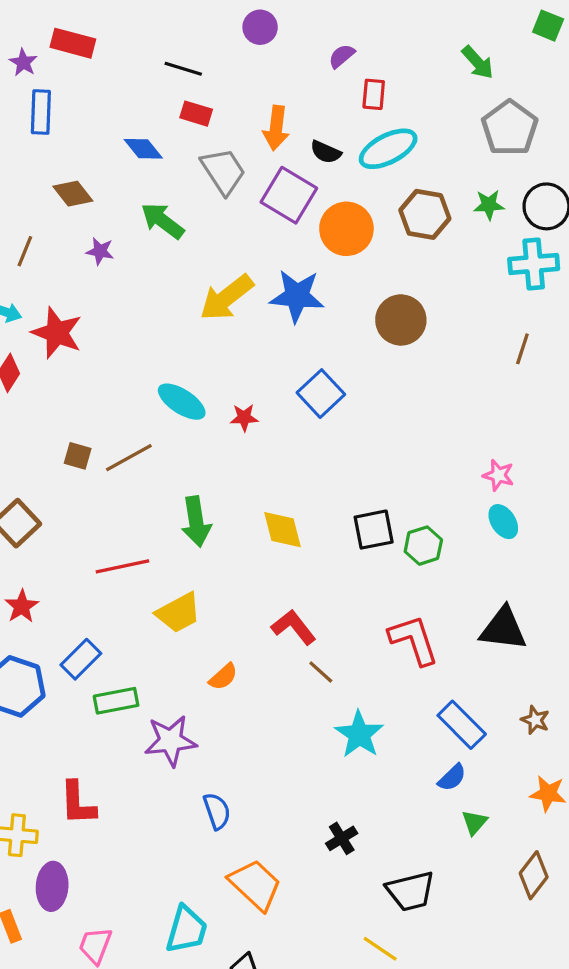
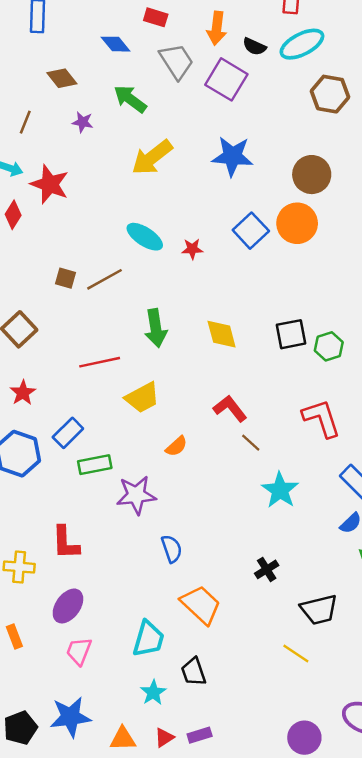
orange circle: (346, 229) -> (297, 223), moved
yellow arrow: (226, 298) -> (152, 157), moved
purple ellipse: (52, 886) -> (68, 606), moved, turned 32

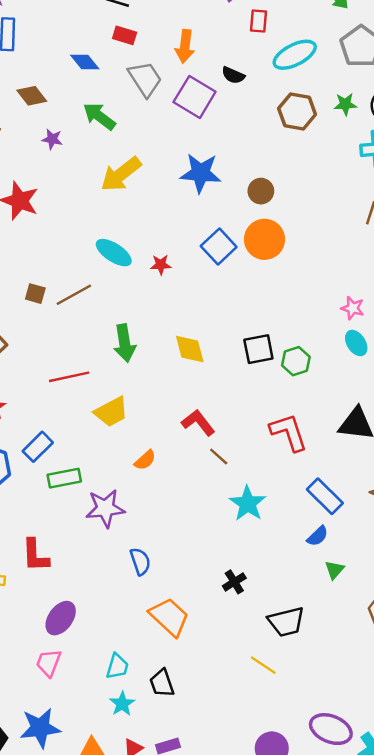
cyan ellipse: (302, 44) -> (295, 55), moved
black semicircle: (254, 47) -> (233, 75), moved
brown circle: (312, 175) -> (261, 191), moved, size x0.7
purple ellipse: (68, 606) -> (61, 618), moved
cyan trapezoid: (148, 639) -> (117, 666), moved, size x0.7

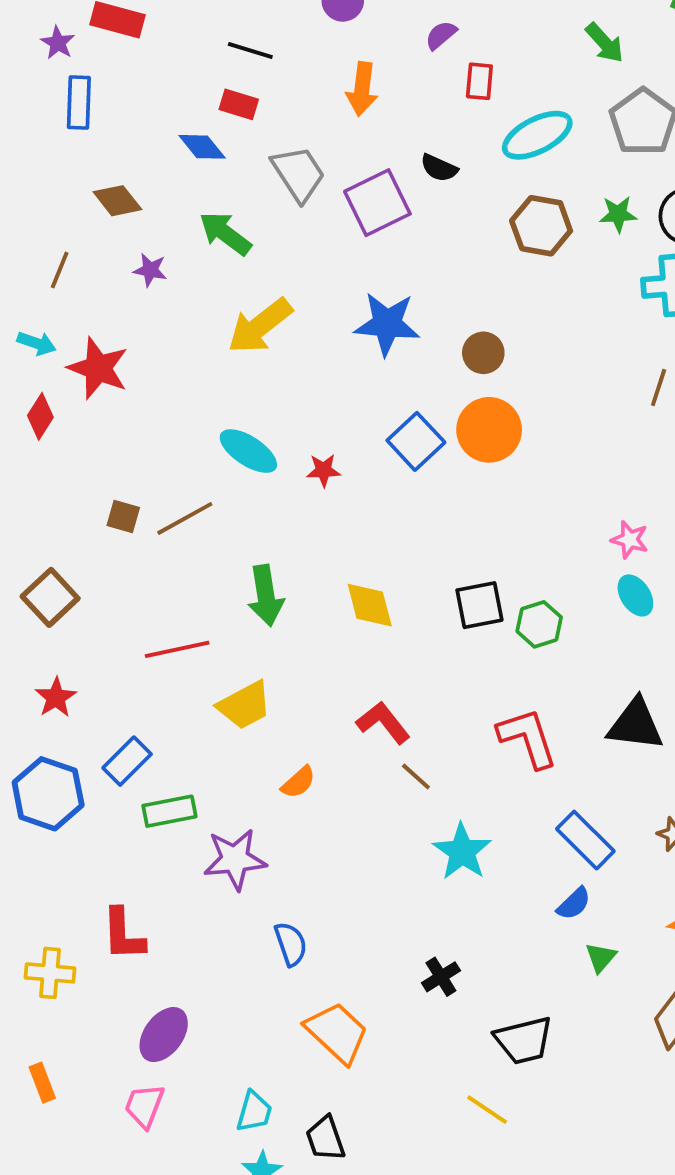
red rectangle: (125, 35) -> (239, 104), moved
orange arrow: (185, 46) -> (362, 89), moved
purple square: (195, 97) -> (377, 203), turned 33

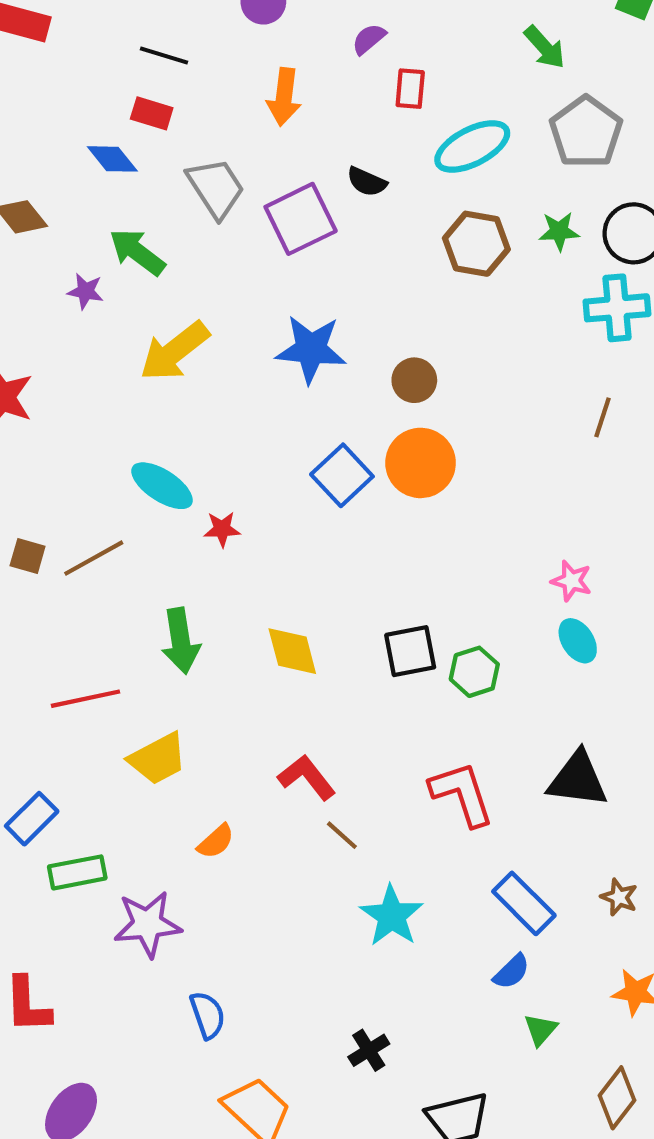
purple star: (150, 270) -> (85, 291), moved
red star: (323, 470) -> (222, 529), moved

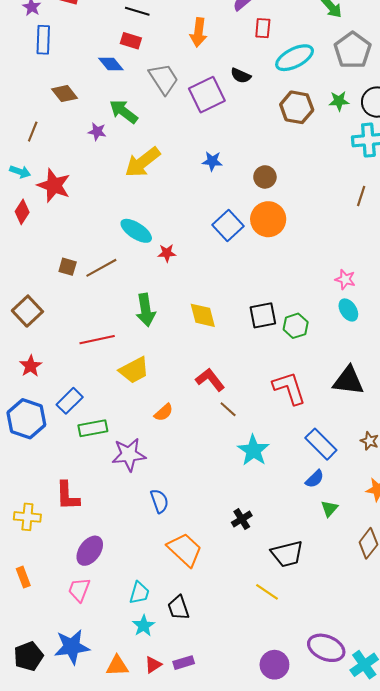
blue star: (311, 349) -> (212, 161), size x0.6

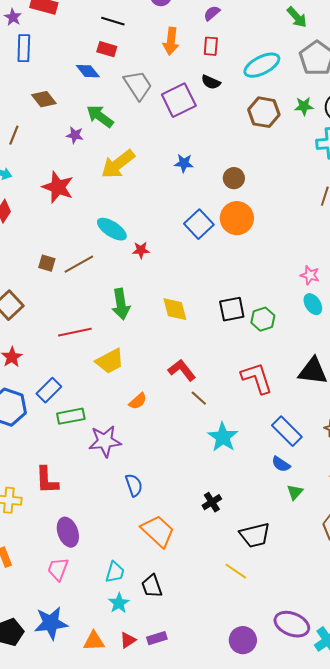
red rectangle: (263, 28) -> (211, 46), moved
red star: (54, 185) -> (58, 187), moved
blue semicircle: (315, 479) -> (281, 464), turned 78
purple ellipse: (90, 551) -> (68, 532), turned -56

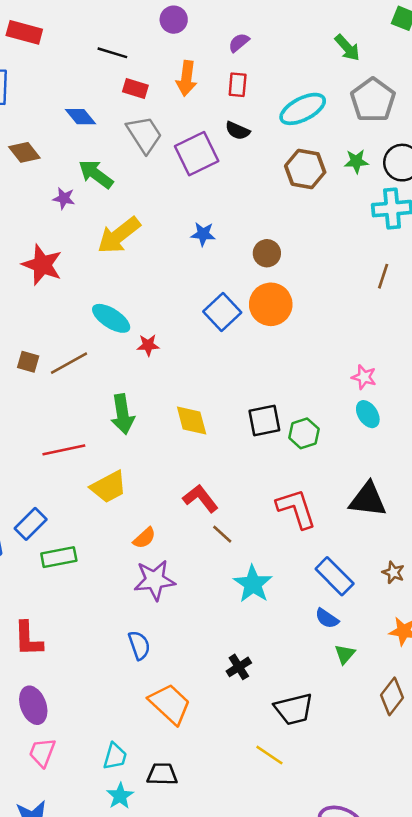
red rectangle: (107, 49) -> (135, 89), moved
purple star: (105, 441) -> (155, 580), moved
purple ellipse: (68, 532) -> (33, 705), moved
black trapezoid: (152, 586) -> (162, 774), turned 110

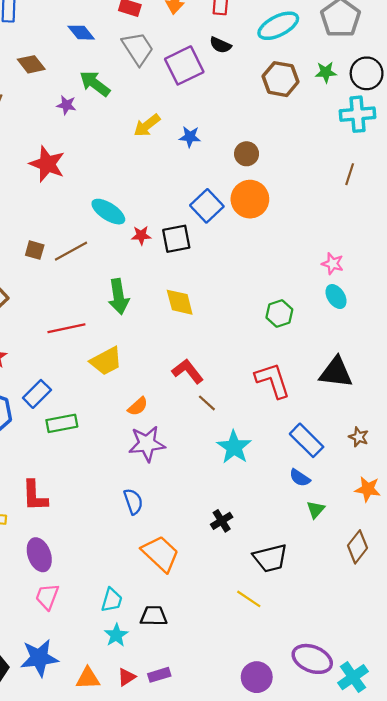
yellow arrow: (119, 235) -> (147, 125), moved, size x0.7
black square: (264, 421) -> (176, 239), moved

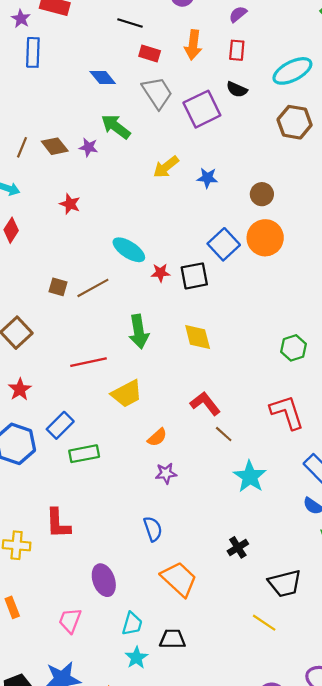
brown diamond: (31, 64) -> (55, 146), moved
red star: (47, 164) -> (70, 204), size x0.6
purple star: (147, 444) -> (166, 473), size x0.6
purple ellipse: (39, 555) -> (104, 580), moved

